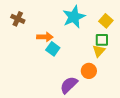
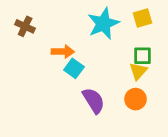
yellow square: (106, 21) -> (143, 18), moved, turned 32
orange circle: (89, 71) -> (136, 99), moved
purple semicircle: (69, 85) -> (94, 100), moved, turned 102

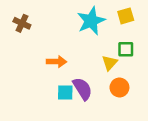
orange arrow: (63, 52) -> (57, 62), moved
cyan square: (74, 68) -> (65, 92), moved, turned -35
yellow triangle: (138, 71) -> (110, 63), moved

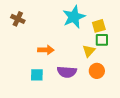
yellow square: (126, 16) -> (99, 26), moved
purple semicircle: (82, 89) -> (67, 72), turned 126
cyan square: (65, 92) -> (37, 75), moved

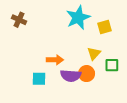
green square: (102, 40) -> (112, 65), moved
orange arrow: (46, 50) -> (55, 60), moved
orange circle: (97, 71) -> (87, 74), moved

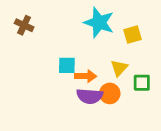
cyan star: (78, 18) -> (99, 23), turned -30
orange arrow: (55, 60) -> (86, 76), moved
cyan square: (39, 79) -> (67, 65), moved

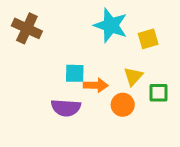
brown cross: (24, 25) -> (27, 28), size x1.4
purple semicircle: (90, 96) -> (66, 108), moved

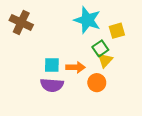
cyan square: (75, 73) -> (52, 65), moved
green square: (159, 93) -> (100, 48), moved, turned -35

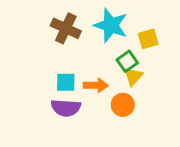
brown cross: (21, 22) -> (66, 28), moved

